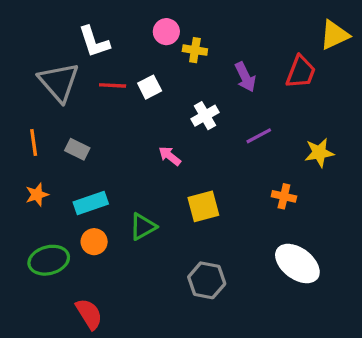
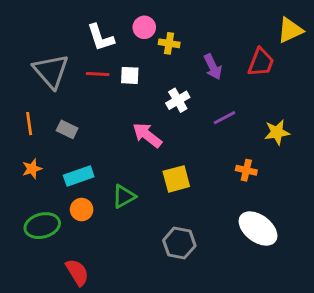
white L-shape: (94, 42) -> (101, 38), moved
white square: (150, 87) -> (130, 75), turned 30
pink arrow: (170, 156) -> (147, 135), size x1.5

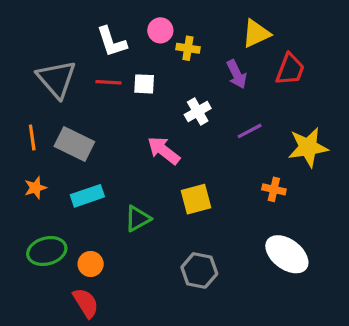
yellow triangle: (290, 30) -> (256, 34), moved
gray rectangle: (67, 129) -> (74, 144), size x1.6
yellow star: (277, 132) -> (308, 147), size x1.4
orange circle: (82, 210) -> (91, 264), moved

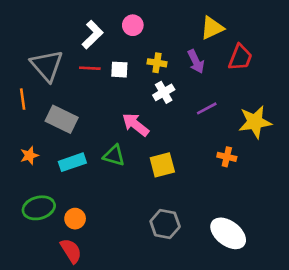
white L-shape: (112, 42) -> (92, 35), turned -116
yellow cross: (188, 48) -> (157, 63), moved
orange line: (32, 137) -> (23, 99), moved
green triangle: (138, 219) -> (114, 155), moved, turned 45
white ellipse: (287, 254) -> (228, 233), moved

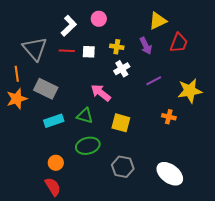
orange star: (29, 155) -> (17, 99), moved, size x1.5
yellow square: (162, 165) -> (121, 123), turned 30
green ellipse: (39, 208) -> (88, 146), moved

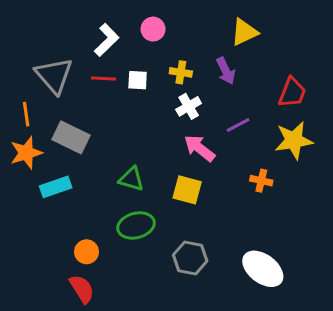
red trapezoid: (179, 43) -> (292, 92), moved
pink arrow: (101, 93) -> (199, 148), moved
cyan rectangle: (54, 121) -> (56, 187), moved

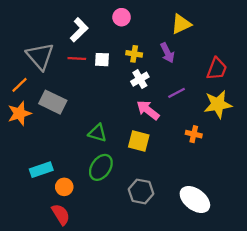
pink circle: (153, 29) -> (122, 17), moved
orange line: (26, 114) -> (19, 85), turned 54
cyan rectangle: (56, 187) -> (41, 170), moved
green ellipse: (136, 225) -> (101, 167), turned -40

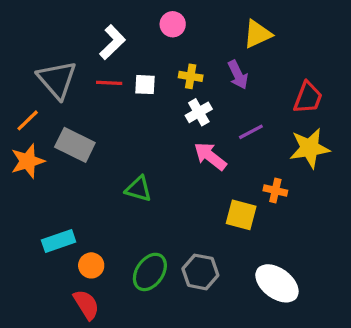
yellow square: (139, 141) -> (241, 215), moved
green ellipse: (101, 167) -> (150, 272), moved

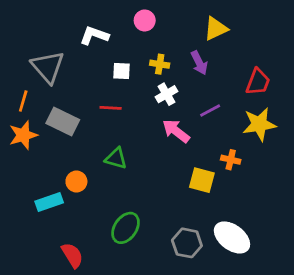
white L-shape: (112, 42) -> (94, 35), turned -116
red line: (109, 83) -> (111, 108), moved
orange line: (28, 120) -> (23, 101), turned -30
orange circle: (91, 265) -> (76, 182), moved
gray hexagon: (200, 272) -> (187, 243), moved

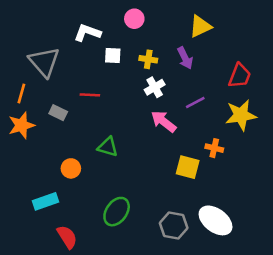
white square: (121, 71) -> (113, 56), moved
red line: (111, 108) -> (90, 95), moved
gray rectangle: (63, 121) -> (58, 113), size x0.6
cyan rectangle: (49, 202) -> (46, 201), moved

